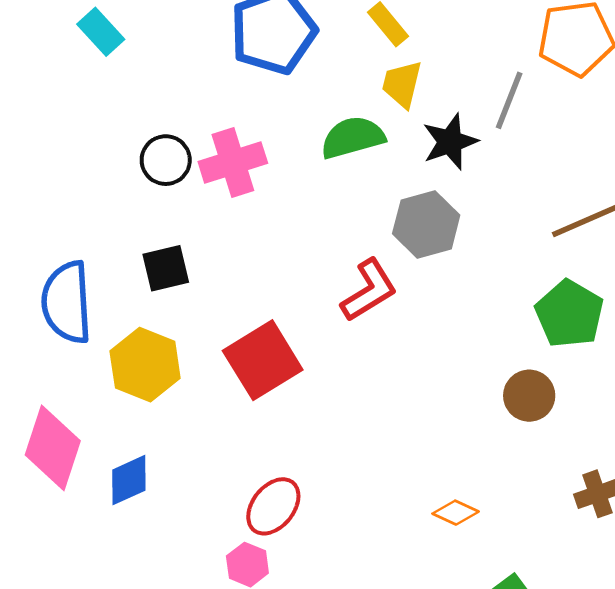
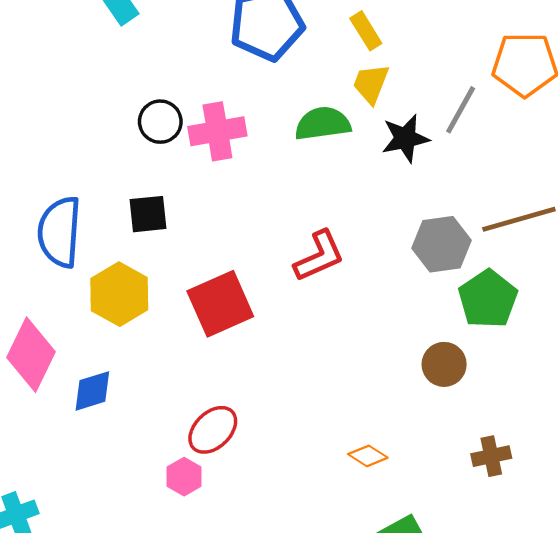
gray hexagon: (426, 224) -> (442, 244), moved

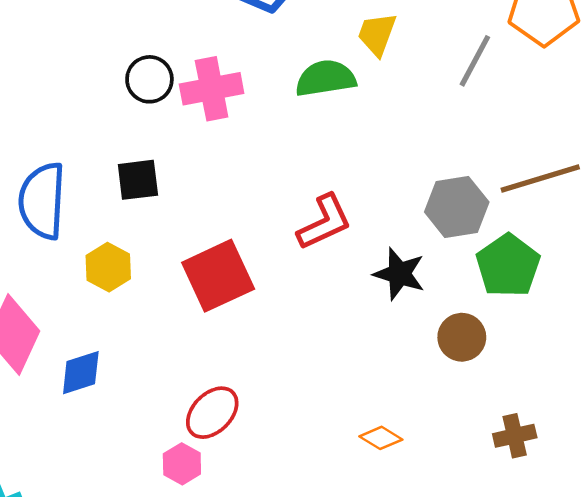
black star: (405, 138) -> (399, 274), moved, turned 30
yellow hexagon: (119, 294) -> (108, 267), size x0.7

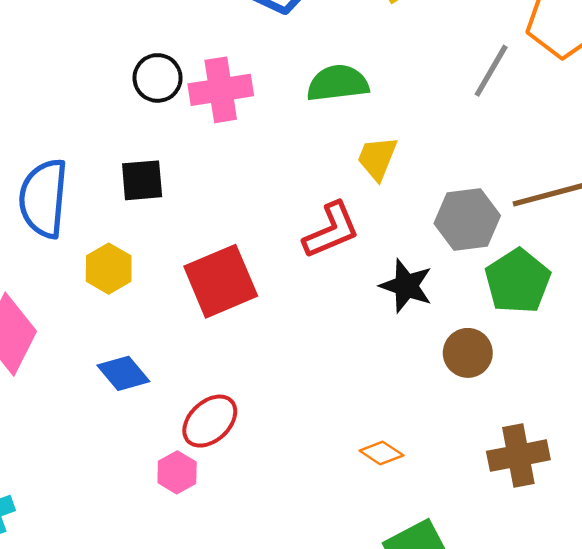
yellow trapezoid: (377, 34) -> (377, 158), moved
blue diamond: (81, 373) -> (123, 373), moved, turned 66
brown cross: (515, 436) -> (518, 456), size x1.4

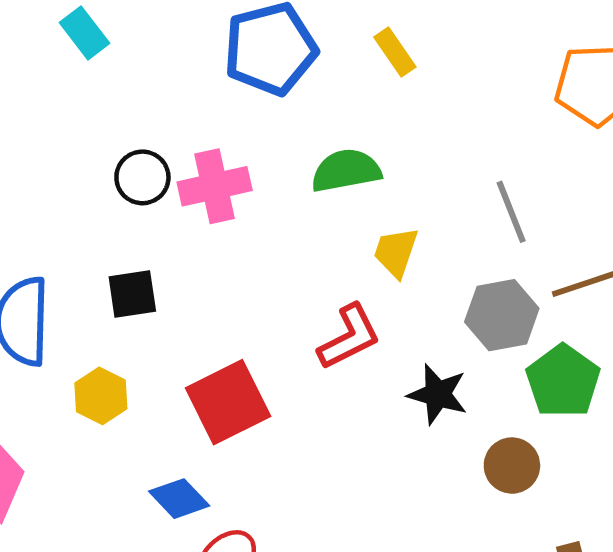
gray line: (491, 71) -> (511, 212), moved, turned -48
blue diamond: (123, 373) -> (179, 499), moved

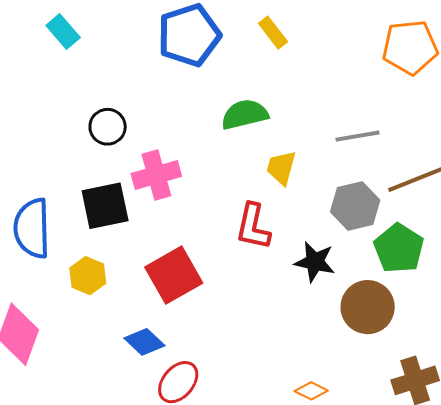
pink cross: (215, 186) -> (156, 175), moved
gray line: (511, 212) -> (357, 136), turned -75
black square: (132, 294) -> (105, 206), size x1.4
red L-shape: (349, 337) -> (253, 227), turned 132
brown circle: (512, 466) -> (368, 307), size x1.4

